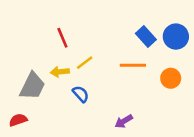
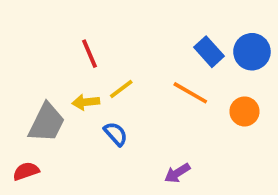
orange line: (133, 65) -> (190, 93), turned 30

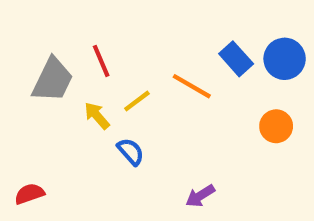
orange line: (190, 93) -> (192, 86), moved
yellow arrow: (86, 102) -> (97, 116), turned 55
gray trapezoid: (47, 123) -> (53, 80), moved

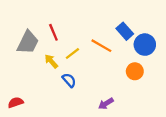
blue circle: (285, 59) -> (145, 45), moved
orange circle: (276, 126) -> (135, 71), moved

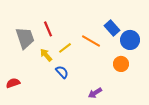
gray trapezoid: (28, 42) -> (25, 38), turned -45
red semicircle: (16, 102) -> (13, 83), moved

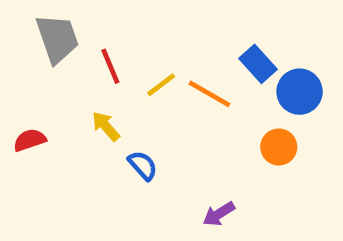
gray trapezoid: (25, 38) -> (57, 39), moved
yellow line: (65, 48) -> (161, 85), moved
red semicircle: (13, 83) -> (30, 140), moved

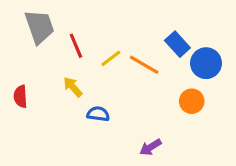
red semicircle: (30, 140) -> (20, 96), turned -75
blue semicircle: (143, 165) -> (98, 114), turned -40

